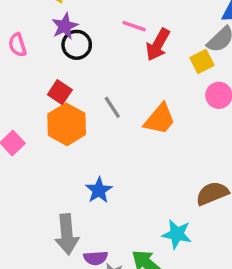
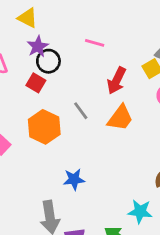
red arrow: (158, 45) -> (117, 81), moved
red square: (60, 92) -> (36, 83), moved
blue star: (99, 190) -> (74, 179), turned 30

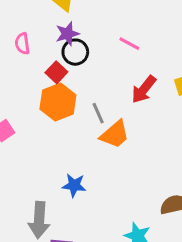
orange trapezoid: (120, 118) -> (115, 134), moved
orange hexagon: (44, 127) -> (58, 102), moved

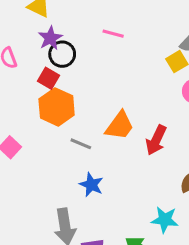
red arrow: (144, 89) -> (156, 140), moved
gray line: (98, 113) -> (81, 144), moved, turned -30
blue star: (74, 185) -> (91, 185), turned 30

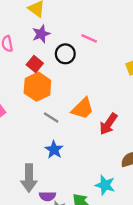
black circle: (62, 54) -> (65, 54), moved

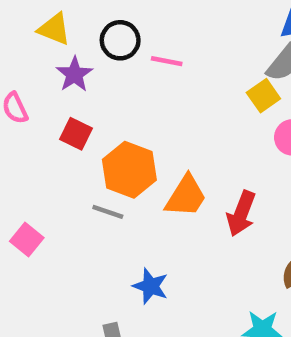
black circle: (65, 54) -> (120, 40), moved
orange hexagon: (37, 87) -> (129, 170), moved
gray line: (51, 117) -> (108, 212), moved

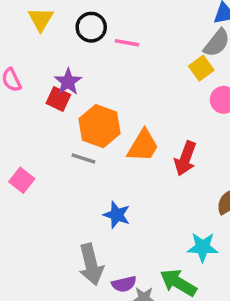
yellow triangle: (54, 29) -> (41, 19), turned 40
purple star: (74, 74) -> (68, 82), moved

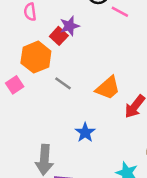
orange hexagon: (99, 126) -> (36, 57), moved
blue star: (117, 215) -> (85, 132), moved

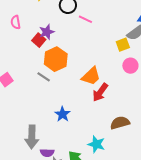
orange hexagon: (36, 57) -> (56, 59), moved
orange trapezoid: (108, 88) -> (91, 76), moved

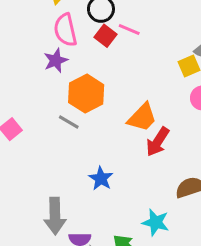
pink semicircle: (16, 22) -> (65, 30), moved, size x1.5
purple star: (47, 32) -> (56, 60), moved
red square: (39, 40) -> (105, 36), moved

